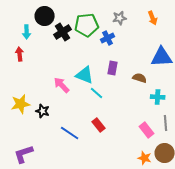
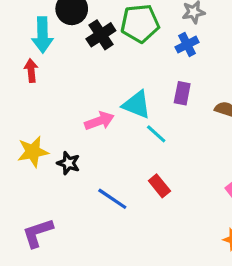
cyan arrow: (27, 32) -> (42, 35), size x1.5
blue cross: (108, 38) -> (187, 45), moved
pink arrow: (62, 85) -> (99, 121), turned 114

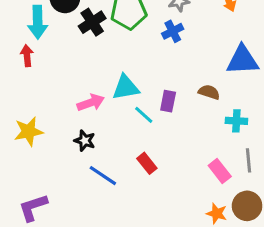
purple rectangle: (182, 93) -> (168, 101), moved
cyan triangle: (137, 105) -> (126, 87), turned -32
black star: (68, 163) -> (85, 141), moved

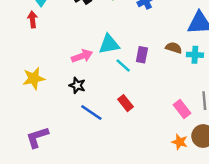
cyan cross: (236, 121) -> (195, 55), moved

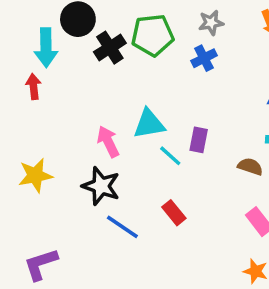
brown semicircle: (174, 48) -> (250, 166), moved
pink arrow: (82, 56) -> (108, 142), turned -96
black star: (77, 85) -> (101, 186), size x1.5

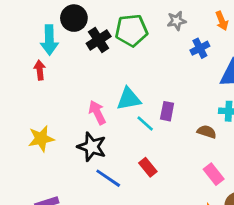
blue cross: (204, 58) -> (200, 48), moved

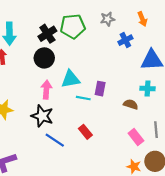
black circle: (74, 18) -> (44, 58), moved
pink arrow: (97, 113) -> (46, 90), turned 30
cyan line: (145, 123) -> (83, 98), turned -32

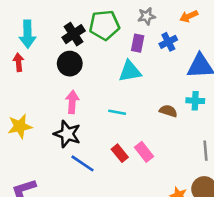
orange arrow: (142, 19) -> (189, 16), turned 88
cyan triangle: (71, 79) -> (130, 71), moved
purple rectangle: (100, 89) -> (138, 43), moved
brown semicircle: (131, 104) -> (168, 111), moved
pink rectangle: (136, 137) -> (144, 152), moved

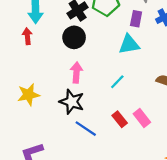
cyan line: (117, 112) -> (117, 82), turned -56

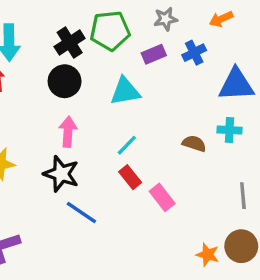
purple rectangle: (136, 19) -> (154, 54), turned 56
cyan triangle: (129, 44) -> (125, 91), moved
red rectangle: (120, 119) -> (130, 177), moved

